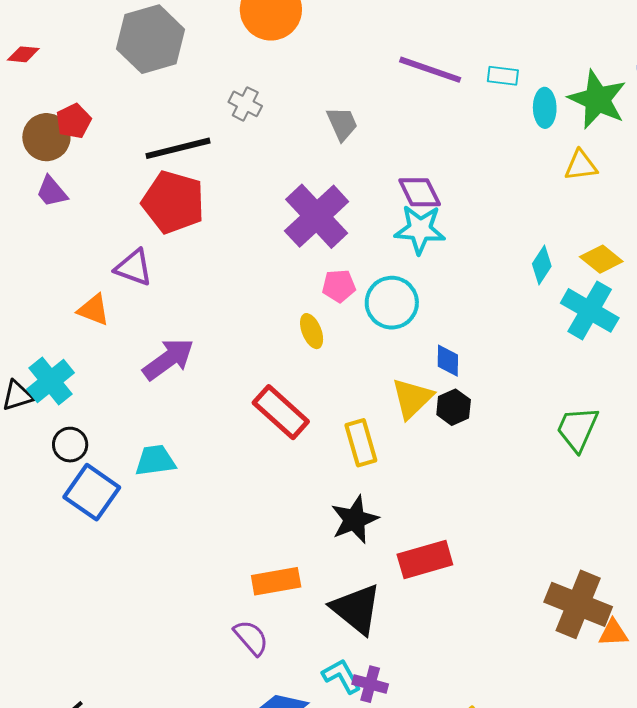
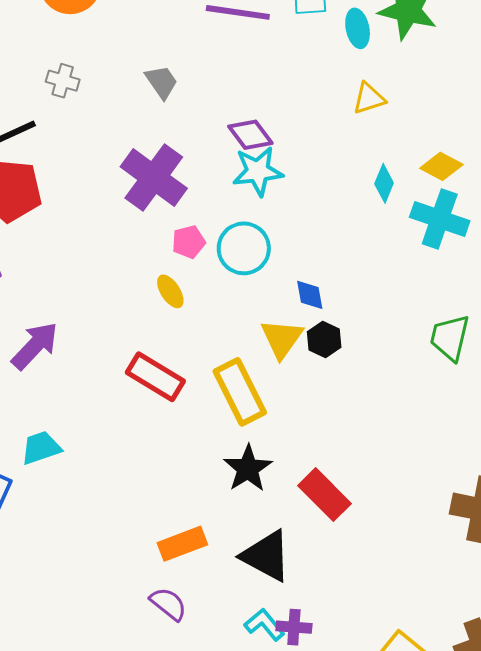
yellow triangle: (581, 165) -> (369, 99), moved
yellow rectangle: (361, 443) -> (240, 392), size x1.4
red rectangle: (425, 560) -> (324, 495), turned 72

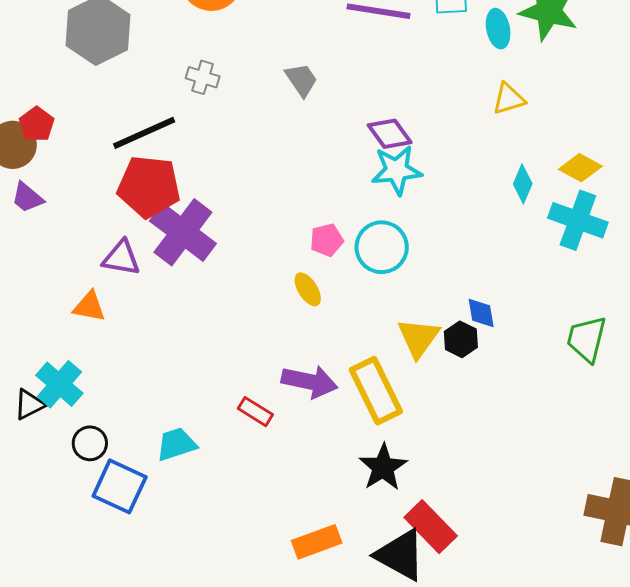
purple cross: (154, 178) -> (183, 232), moved
blue diamond: (310, 295) -> (481, 313), moved
purple arrow: (35, 346) -> (310, 382), moved, turned 58
red rectangle: (155, 377) -> (255, 412), moved, size x0.6
red rectangle: (324, 495) -> (431, 527), moved

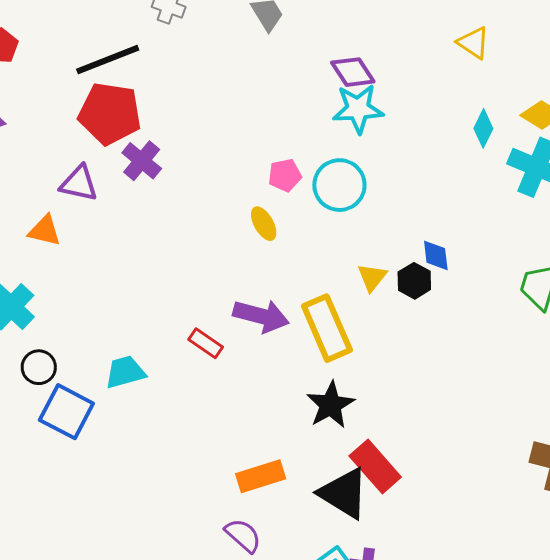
yellow triangle: (509, 99) -> (473, 43), turned 48
purple cross: (183, 232) -> (142, 161), size x0.6
yellow triangle: (418, 338) -> (372, 277), size x0.7

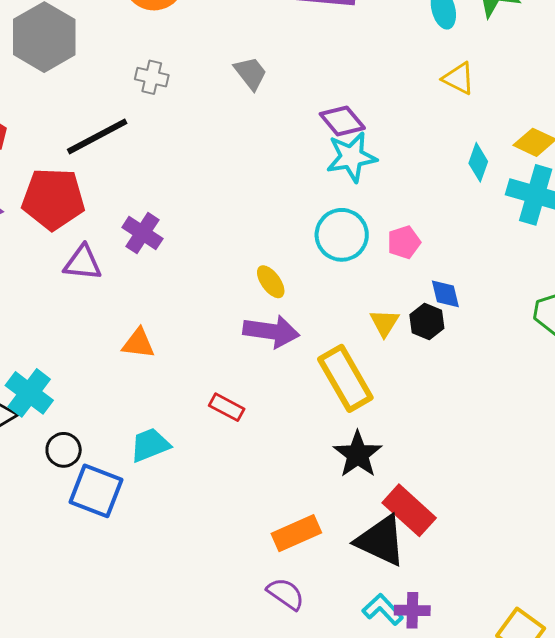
red pentagon: (110, 114) -> (53, 199), moved
pink pentagon: (285, 175) -> (404, 242), moved
orange triangle: (45, 231) -> (138, 343), moved
purple arrow: (261, 316) -> (271, 331), moved

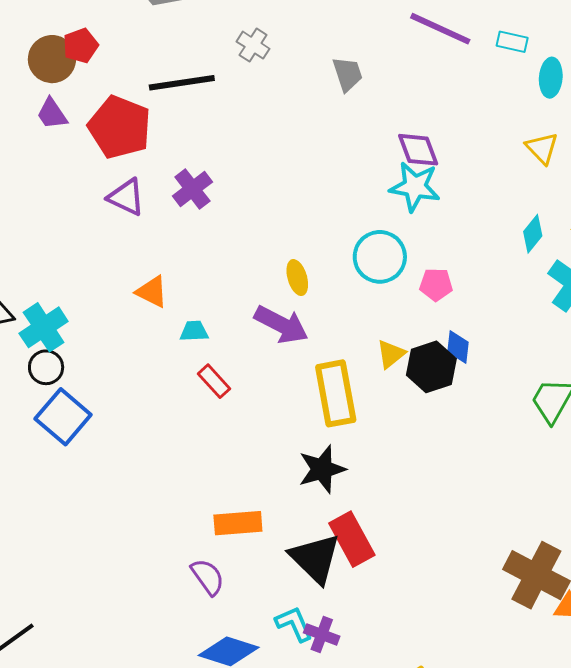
black hexagon: (427, 321) -> (431, 367), size x1.4
cyan cross: (29, 393) -> (44, 327), moved
cyan trapezoid: (150, 445) -> (194, 331), moved, size x0.7

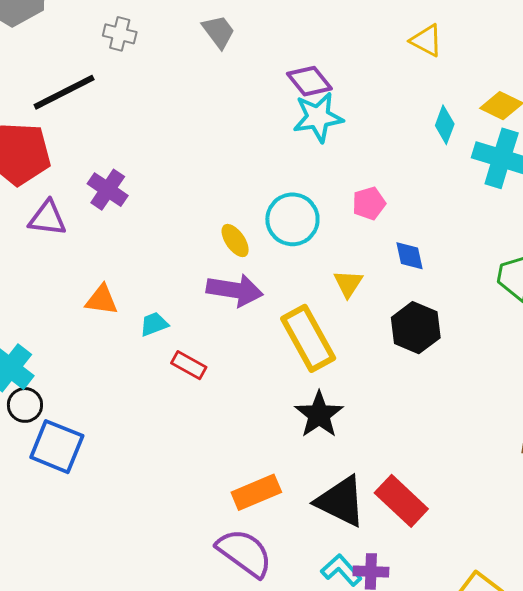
cyan circle: (380, 257) -> (292, 219), moved
black hexagon: (431, 367) -> (416, 328), moved
red rectangle: (352, 539) -> (401, 501), moved
purple semicircle: (208, 577) -> (245, 553), size x1.5

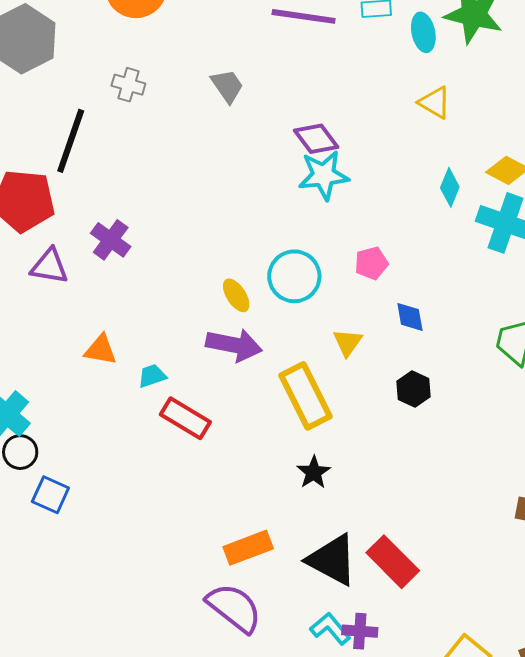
black line: (64, 92) -> (71, 141), turned -46
black hexagon: (416, 328) -> (413, 389), size x0.7
red rectangle: (189, 365) -> (185, 418), size x1.4
black star: (319, 415) -> (314, 472), size x0.7
blue square: (57, 447) -> (50, 495), size x0.7

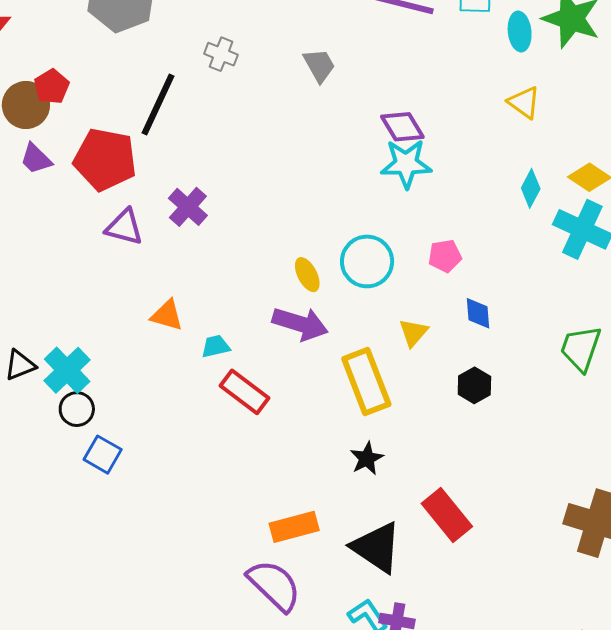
red rectangle: (393, 562) -> (447, 515), moved

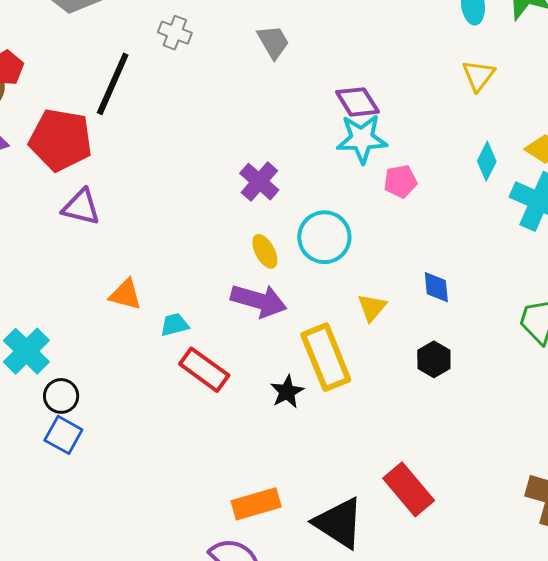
yellow triangle: (524, 102) -> (479, 75), turned 33
purple cross: (188, 207) -> (259, 182), moved
pink pentagon: (445, 256) -> (400, 181), moved
black circle: (77, 409) -> (61, 396), moved
black star: (367, 459) -> (287, 392), moved

